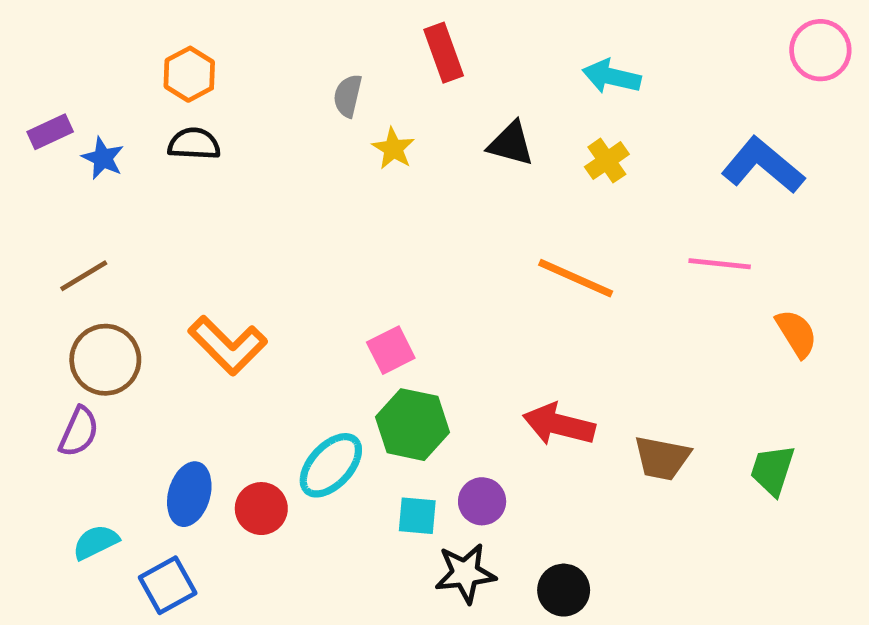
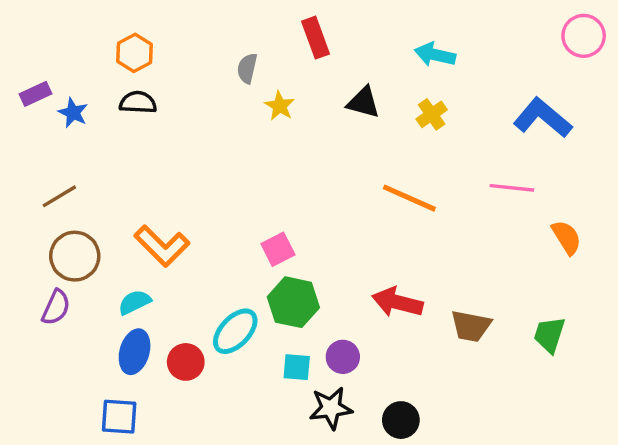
cyan semicircle: (96, 542) -> (135, 302), moved
blue square: (168, 585) -> (119, 417), turned 33

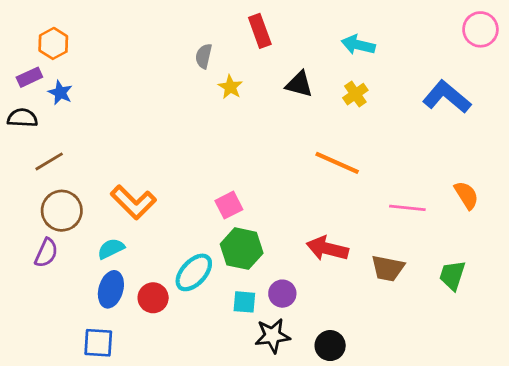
orange hexagon: (135, 53) -> (53, 43), moved
black semicircle: (138, 102) -> (22, 118), moved
pink line: (512, 188) -> (407, 208), moved

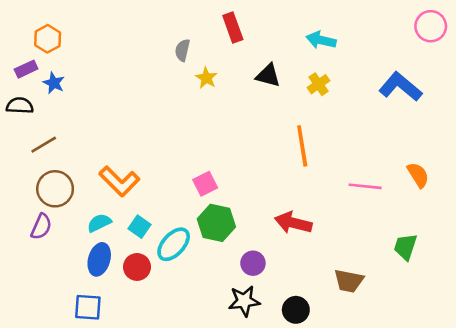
orange line: (337, 163) -> (302, 146), turned 57
brown trapezoid: (388, 268) -> (349, 281), moved
cyan square: (244, 302) -> (140, 227), moved, turned 30

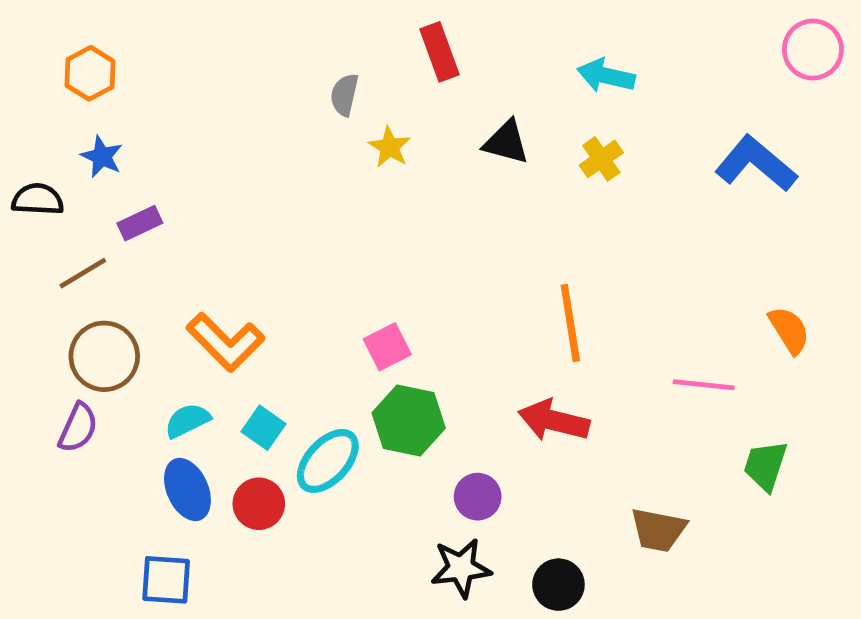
purple rectangle: (26, 69) -> (140, 223), moved
orange line: (302, 146) -> (570, 323), moved
pink line: (365, 186) -> (704, 385), moved
blue ellipse: (99, 259) -> (187, 489), turned -40

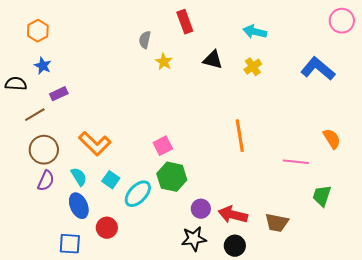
cyan semicircle: (187, 421) -> (79, 177), turned 84
red arrow: (554, 421) -> (233, 215), moved
purple semicircle: (78, 428) -> (46, 181), moved
red circle: (259, 504) -> (107, 228), moved

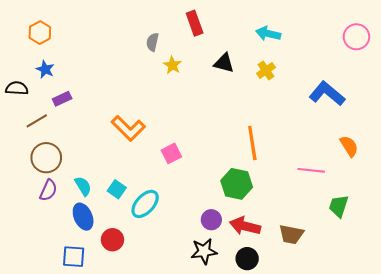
pink circle: (342, 21) -> (356, 37), moved
blue L-shape: (318, 69) -> (327, 94), moved
orange L-shape: (95, 144) -> (128, 128), moved
green hexagon: (172, 177) -> (237, 184), moved

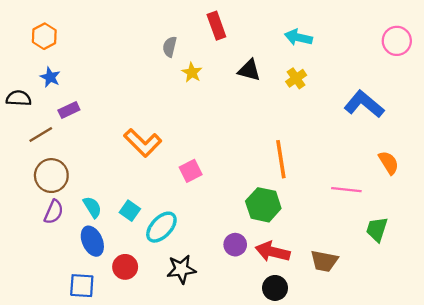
black star: (204, 251) -> (181, 269), moved

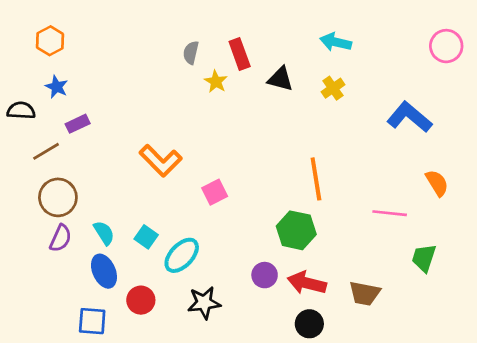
red rectangle: (216, 26) -> (240, 54), moved

